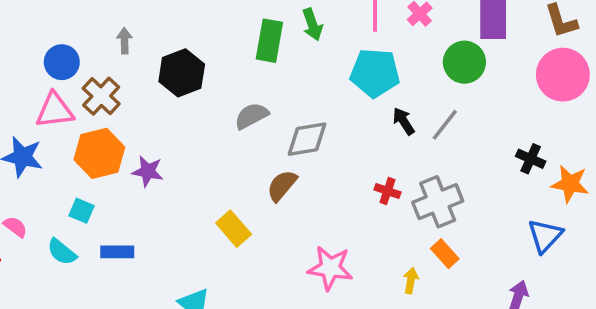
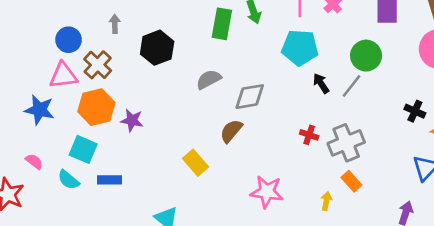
green circle: (464, 62) -> (366, 56), moved
cyan square: (81, 211) -> (83, 149), size x1.5

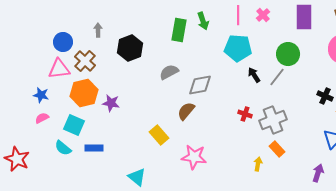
blue star: (39, 110) -> (41, 95), size x0.7
pink semicircle: (34, 161) -> (42, 118), moved, turned -64
pink star: (267, 192) -> (194, 157), moved

